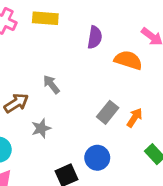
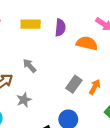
yellow rectangle: (45, 18) -> (31, 24), moved

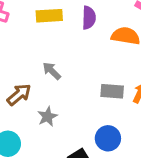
gray rectangle: (74, 84) -> (112, 91), turned 63

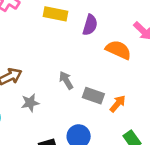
gray arrow: (52, 71) -> (66, 80), moved

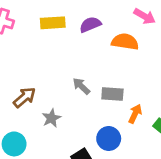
purple semicircle: (90, 25) -> (90, 25), turned -114
orange arrow: (118, 104) -> (135, 114), moved

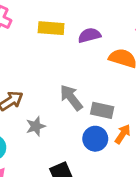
gray arrow: (81, 86) -> (71, 98), size x1.4
blue circle: (109, 138) -> (95, 139), moved

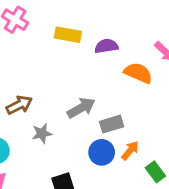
gray arrow: (71, 98) -> (81, 108), turned 92
gray rectangle: (102, 110) -> (112, 124), turned -35

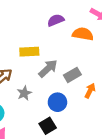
yellow rectangle: (68, 35) -> (29, 52), moved
blue circle: (102, 152) -> (57, 102), moved

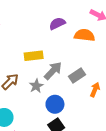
gray star: (24, 93) -> (36, 86), moved
blue circle: (57, 102) -> (55, 104), moved

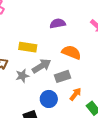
orange semicircle: (84, 35) -> (71, 52), moved
blue circle: (55, 104) -> (49, 99), moved

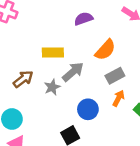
orange semicircle: (71, 52) -> (105, 50), turned 120
gray rectangle: (62, 76) -> (115, 76), moved

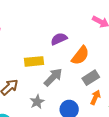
purple semicircle: (84, 19) -> (59, 39), moved
gray star: (52, 87) -> (37, 102), moved

